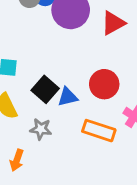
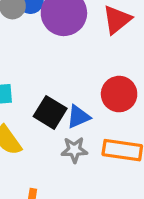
gray star: (41, 129) -> (74, 150), moved

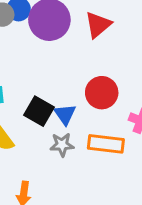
blue triangle: (78, 117) -> (65, 114), turned -40

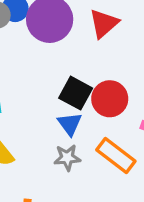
black square: (39, 111) -> (76, 93), moved
orange rectangle: (106, 144) -> (116, 155), turned 32

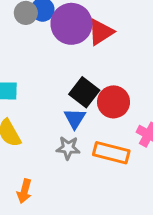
red triangle: (104, 23) -> (101, 32), moved
orange rectangle: (116, 155) -> (111, 153), turned -32

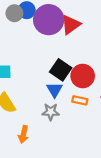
orange rectangle: (111, 153) -> (80, 100), moved, size x0.6
orange arrow: (24, 191) -> (23, 134), moved

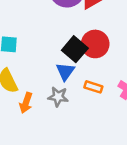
red circle: (83, 76) -> (95, 44), moved
orange arrow: (23, 134) -> (26, 103), moved

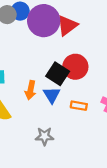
gray star: (58, 97) -> (44, 136), moved
orange arrow: (26, 103) -> (30, 90), moved

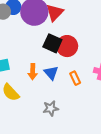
black square: (58, 74) -> (52, 43), moved
orange rectangle: (79, 106) -> (75, 78), turned 64

